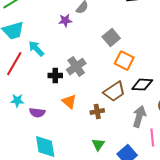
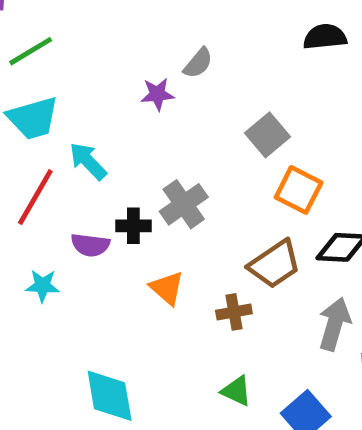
purple semicircle: (37, 113) -> (90, 245), moved
green triangle: (98, 145) -> (236, 391), turned -40

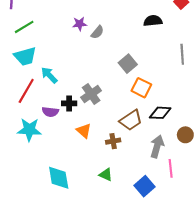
purple star: (157, 94) -> (80, 24), moved
cyan star: (43, 286) -> (29, 130), size x1.6
green triangle: (236, 391) -> (106, 175), moved

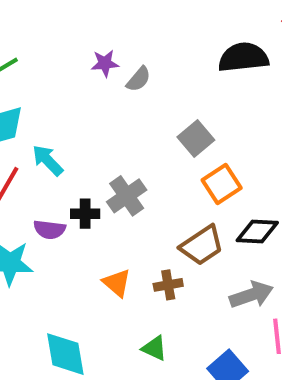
black semicircle: (153, 21) -> (243, 57), size x1.4
orange square: (141, 88) -> (222, 184), turned 30
orange triangle: (84, 131) -> (117, 283), moved
gray arrow: (157, 146) -> (251, 295), turned 55

